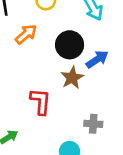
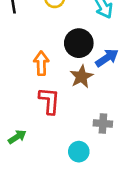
orange arrow: (26, 34) -> (41, 63), moved, turned -50

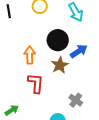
gray cross: (103, 123) -> (76, 100), turned 32

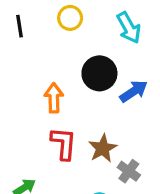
brown star: (60, 65) -> (103, 148), moved

